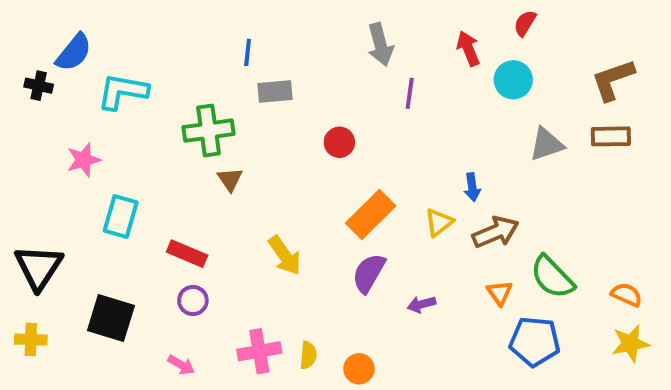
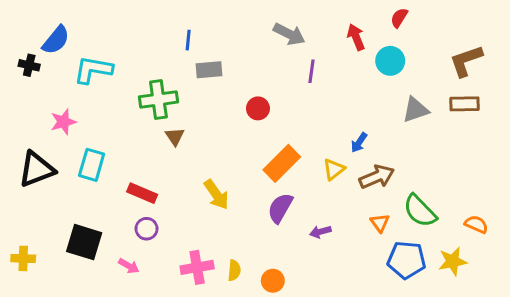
gray arrow: (380, 45) -> (289, 34), turned -48
blue arrow: (472, 187) -> (359, 143), turned 42
black triangle: (39, 267) -> (37, 169), moved, turned 36
yellow star: (630, 343) -> (453, 261), moved
pink arrow: (181, 365) -> (129, 266), moved

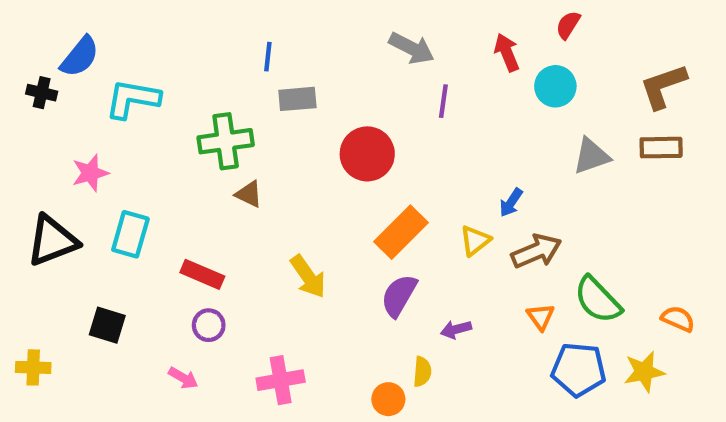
red circle: (258, 108) -> (367, 154), size x1.6
brown triangle: (175, 137) -> (249, 194), turned -30
black square: (84, 242) -> (107, 325), moved, size x0.7
yellow semicircle: (234, 270) -> (422, 372), moved

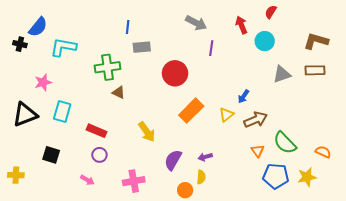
brown L-shape: (663, 86) -> (316, 41), turned 35
purple semicircle: (399, 296) -> (173, 160), moved
purple arrow: (456, 329) -> (205, 157), moved

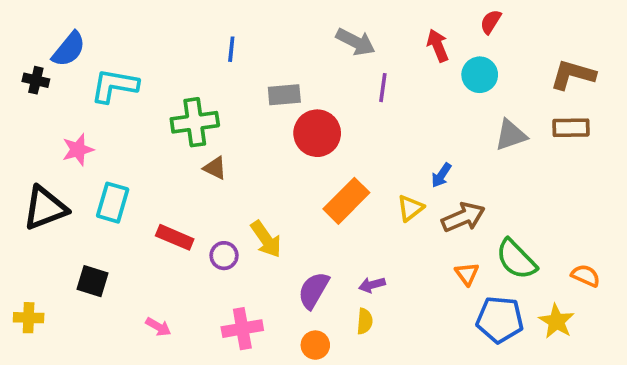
gray rectangle: (142, 47) -> (284, 95), moved
purple circle: (99, 155) -> (224, 256), moved
yellow star: (307, 177) -> (556, 321), turned -30
orange circle: (185, 190) -> (315, 345), moved

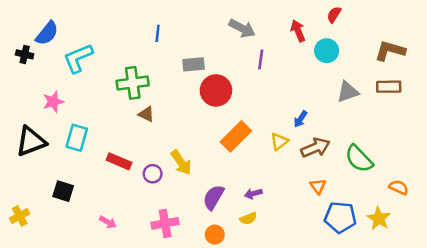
cyan L-shape: (114, 86) -> (78, 58), turned -32
green semicircle: (516, 259) -> (359, 159), moved
yellow cross: (29, 318) -> (20, 216), turned -30
yellow semicircle: (365, 321) -> (248, 218), turned 63

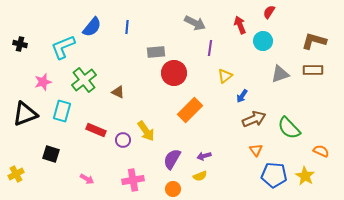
blue semicircle: (47, 33) -> (92, 27), moved
green cross: (133, 83) -> (84, 80), moved, turned -30
yellow triangle: (279, 141) -> (225, 76), moved

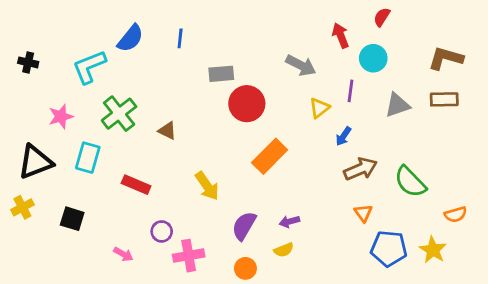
gray arrow: (195, 23) -> (301, 65), moved
purple line: (210, 48) -> (350, 91), moved
purple circle: (123, 140) -> (162, 231), moved
orange semicircle: (321, 151) -> (456, 214), turned 140
yellow cross: (16, 174) -> (22, 207), moved

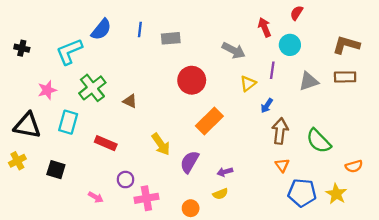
gray rectangle: (221, 74) -> (171, 38), moved
black triangle: (35, 162) -> (27, 125), turned 32
brown arrow: (360, 169) -> (280, 131), turned -60
purple semicircle: (244, 226) -> (190, 162), moved

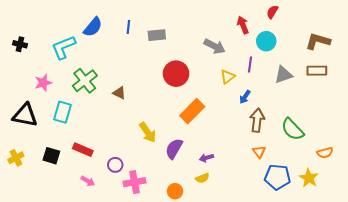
red rectangle: (106, 143) -> (83, 150), moved
yellow cross: (17, 161) -> (16, 158), moved

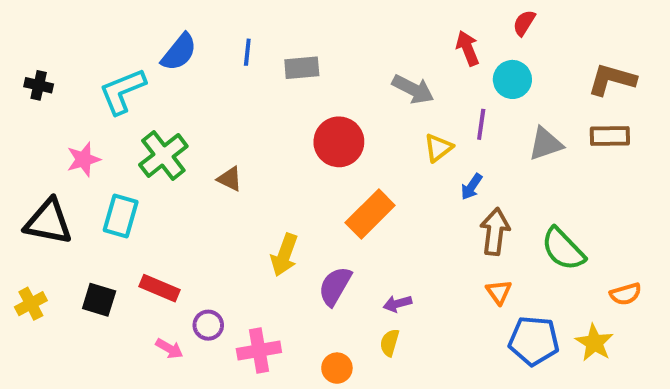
yellow arrow: (148, 132) -> (284, 255), turned 55
purple circle: (115, 165) -> (208, 325), moved
yellow semicircle: (202, 178) -> (390, 343), turned 128

